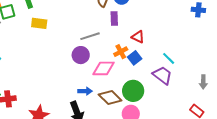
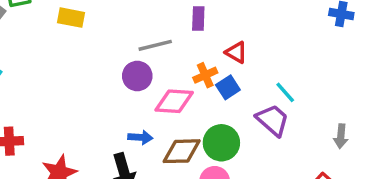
brown diamond: (110, 97) -> (182, 151), turned -50

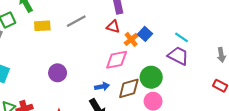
gray line: (155, 45) -> (76, 21), moved
red triangle: (236, 52) -> (113, 27), moved
purple circle: (137, 76) -> (58, 73), moved
blue square: (228, 87) -> (145, 34), moved

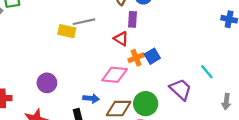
yellow rectangle: (42, 26) -> (67, 31), moved
cyan line: (181, 37) -> (207, 72), moved
purple circle: (58, 73) -> (47, 83), moved

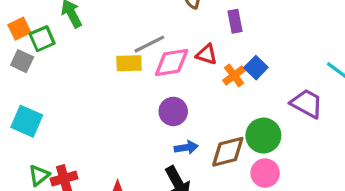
purple rectangle: (133, 19) -> (235, 21), moved
pink diamond: (115, 75) -> (172, 62), moved
purple circle: (47, 83) -> (173, 111), moved

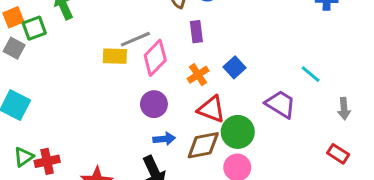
purple rectangle: (235, 21) -> (196, 32), moved
red triangle: (207, 54) -> (211, 109), moved, size x1.4
pink diamond: (172, 62) -> (155, 58), turned -40
orange cross: (234, 75) -> (198, 75), moved

